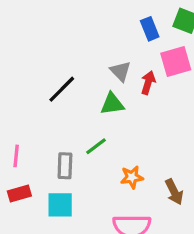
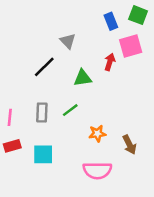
gray triangle: (120, 71) -> (68, 41), moved
gray rectangle: (65, 166) -> (42, 113), moved

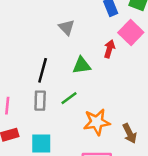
pink square: (131, 46) -> (131, 32), turned -30
black line: (44, 67) -> (43, 70), moved, turned -30
orange star: (97, 133) -> (97, 122), size x1.5

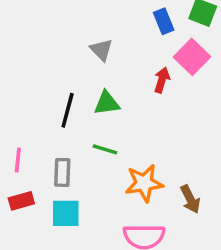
green triangle: (82, 65) -> (107, 103), moved
green line: (69, 98) -> (105, 149), turned 54
gray rectangle: (40, 101) -> (62, 172), moved

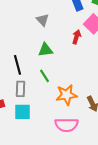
black line: (68, 110) -> (18, 65), moved, turned -30
green line: (105, 149) -> (44, 76), turned 40

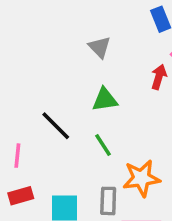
black line: (18, 65) -> (56, 126), turned -30
gray rectangle: (20, 89) -> (108, 201), moved

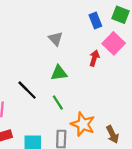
orange star: (141, 178) -> (83, 124), turned 30

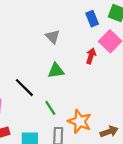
green line: (58, 103) -> (50, 108), moved
brown arrow: (112, 134) -> (109, 132), turned -84

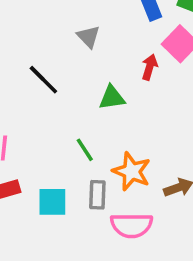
green triangle: (56, 71) -> (112, 98), moved
black line: (24, 88) -> (43, 80), moved

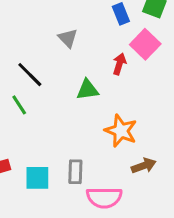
green line: (85, 150) -> (19, 105), moved
orange star: (132, 171) -> (121, 131), moved

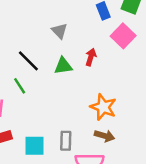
red arrow: (119, 64) -> (91, 57), moved
green triangle: (88, 90) -> (63, 66), moved
brown arrow: (144, 166) -> (104, 136), moved, turned 36

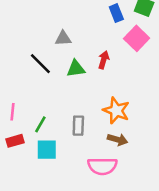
gray triangle: (60, 31) -> (63, 38), moved, turned -49
green line: (20, 86) -> (40, 124), moved, turned 63
gray rectangle: (66, 141) -> (78, 126), moved

